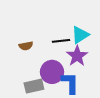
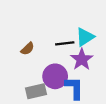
brown semicircle: (26, 46) -> (27, 49), turned -32

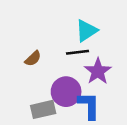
cyan triangle: (85, 37) -> (86, 31), moved

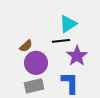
purple circle: (66, 92) -> (36, 63), moved

